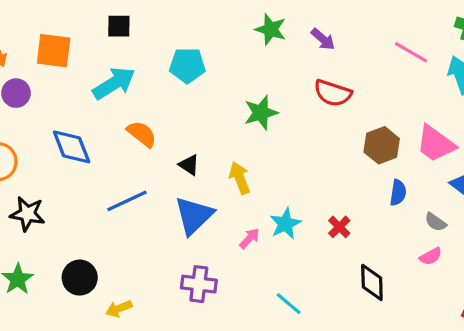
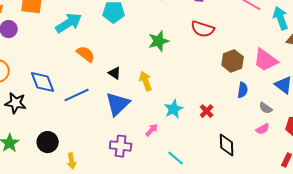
blue diamond: (72, 147) -> (43, 82), moved
pink arrow: (249, 238) -> (152, 130), moved
yellow arrow: (119, 309) -> (72, 161), turned -77

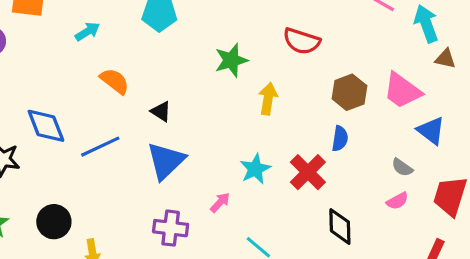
cyan arrow: (69, 23) -> (87, 32), size x0.6
yellow arrow: (146, 81) -> (268, 99), moved, turned 30
blue semicircle: (243, 90) -> (340, 139), moved
red cross: (207, 111) -> (308, 172), size x1.6

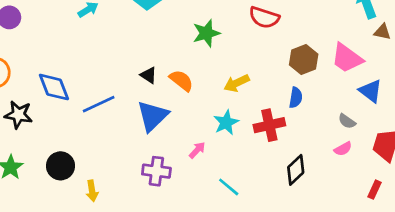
orange semicircle: (115, 81) -> (181, 80), moved
yellow arrow: (268, 99) -> (237, 83), moved, turned -125
red cross: (308, 172) -> (269, 125), turned 32
black diamond: (340, 226) -> (296, 170), turned 48

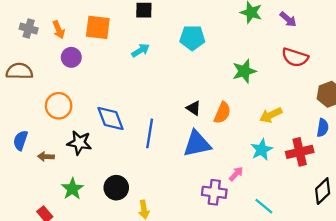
orange semicircle: (181, 80) -> (222, 113), turned 75
blue line: (99, 104) -> (150, 133), turned -56
blue triangle: (152, 116) -> (197, 144), turned 32
purple cross: (156, 171) -> (214, 192), moved

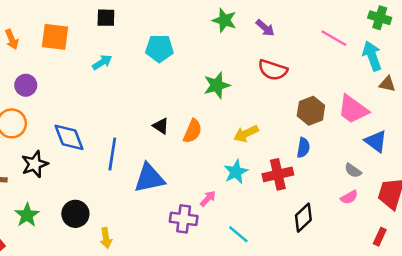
purple circle: (71, 57) -> (26, 85), moved
black star: (79, 143) -> (35, 164), turned -30
blue triangle: (197, 144) -> (149, 178), moved

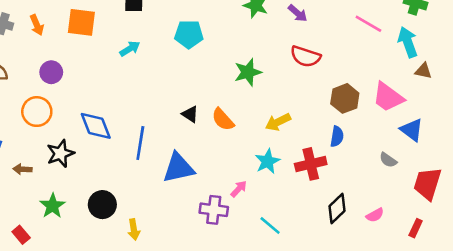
orange semicircle: (193, 131) -> (223, 119), turned 115
pink semicircle: (349, 197) -> (375, 215), moved

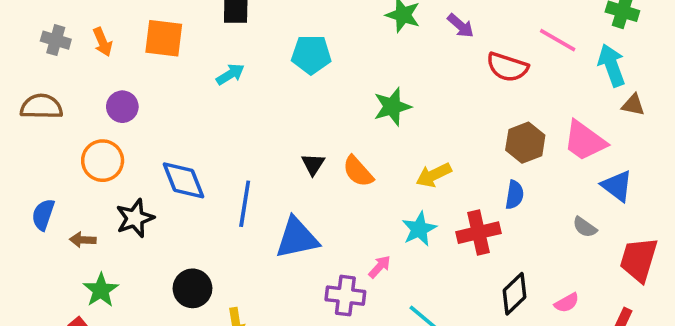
red semicircle: (305, 56) -> (507, 67), moved
black triangle: (190, 114) -> (313, 164), turned 30
green star: (53, 206) -> (101, 290), moved

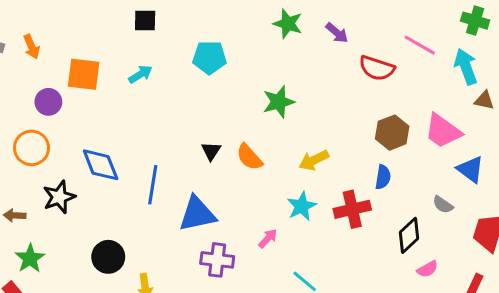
orange square: (164, 38) -> (84, 74), moved
black diamond: (515, 294) -> (409, 235), moved
purple cross: (345, 296) -> (217, 260), moved

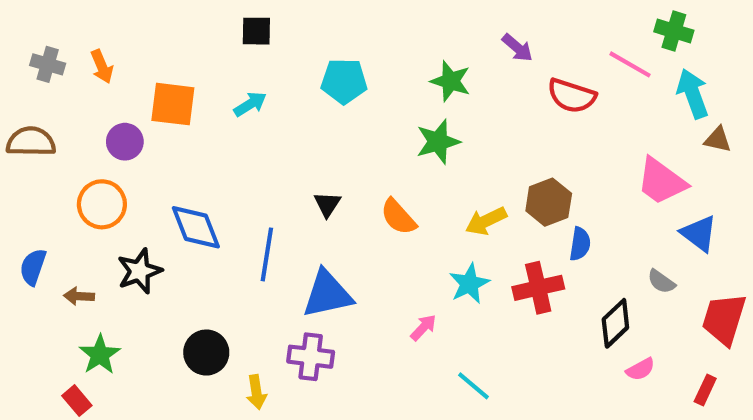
green cross: (475, 21) -> (674, 31), moved
green star: (288, 24) -> (451, 81), moved
brown hexagon: (392, 133) -> (549, 202), moved
black triangle: (211, 151) -> (327, 204), moved
purple cross: (217, 260) -> (311, 357), moved

